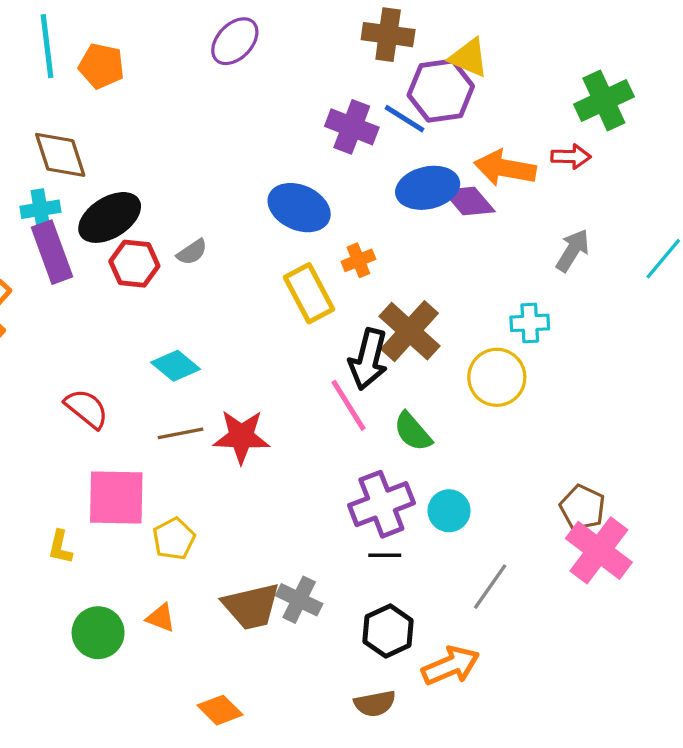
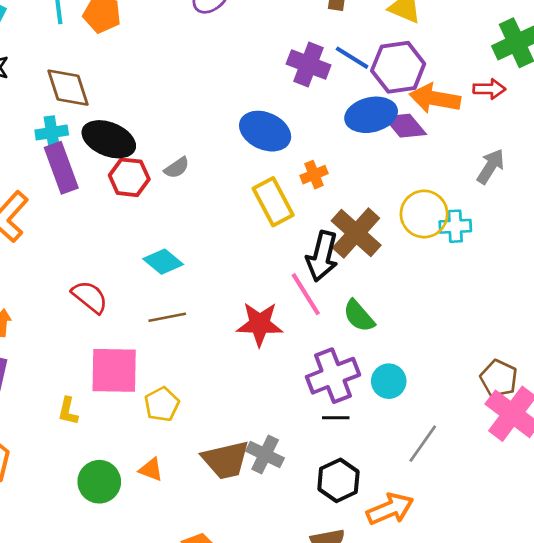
purple hexagon: (441, 91) -> (398, 67), moved
black ellipse: (110, 217) -> (109, 139), turned 54
yellow circle: (497, 377) -> (424, 214), moved
red star: (241, 437) -> (260, 324), moved

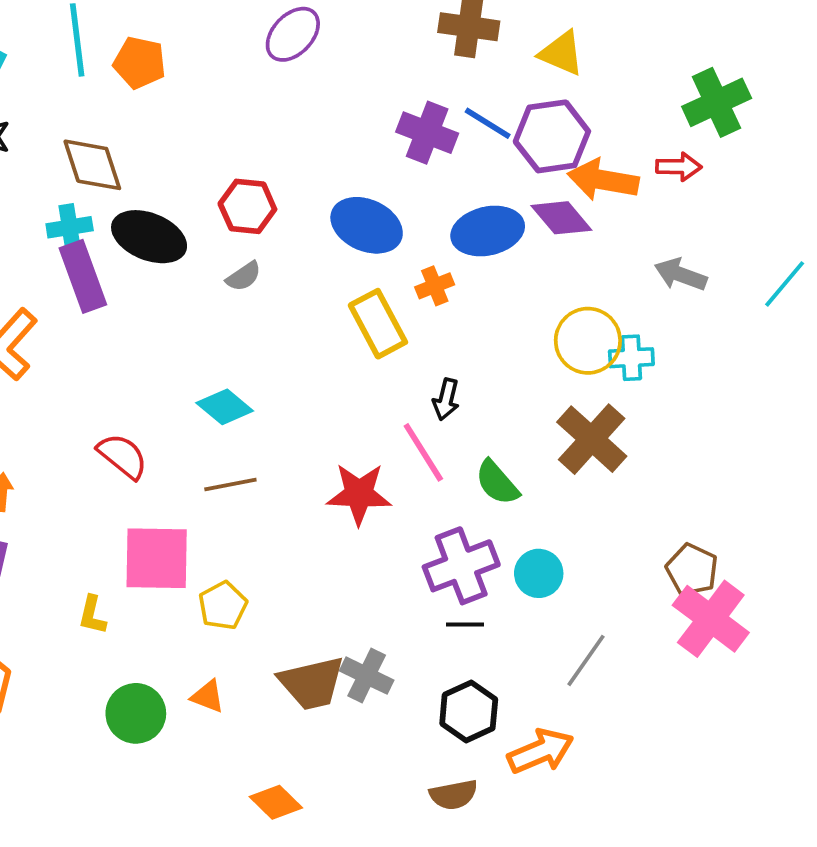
blue ellipse: (371, 115) -> (488, 231), moved
gray arrow: (491, 166) -> (681, 275), turned -102
red hexagon: (129, 177) -> (247, 206), moved
brown cross: (356, 233) -> (592, 439), moved
black arrow: (322, 256) -> (446, 399), size x0.6

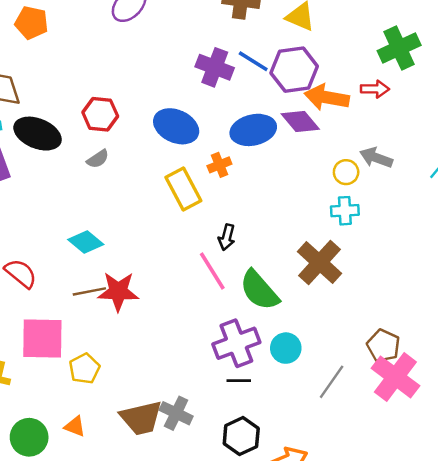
yellow circle: (588, 341) -> (346, 172), moved, size x0.6
green semicircle: (497, 483) -> (259, 290), size x1.4
red star: (359, 494) -> (118, 291), moved
gray line: (586, 660) -> (332, 382), moved

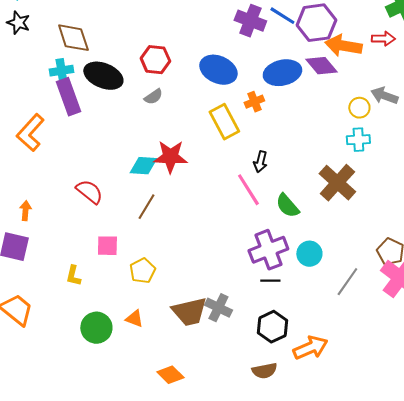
cyan diamond: (86, 242) -> (143, 166), turned -36
green semicircle: (259, 290) -> (287, 206), size x0.7
brown line: (89, 291) -> (146, 207), turned -48
red star: (118, 291) -> (170, 157), moved
pink square: (42, 338) -> (107, 246), size x0.6

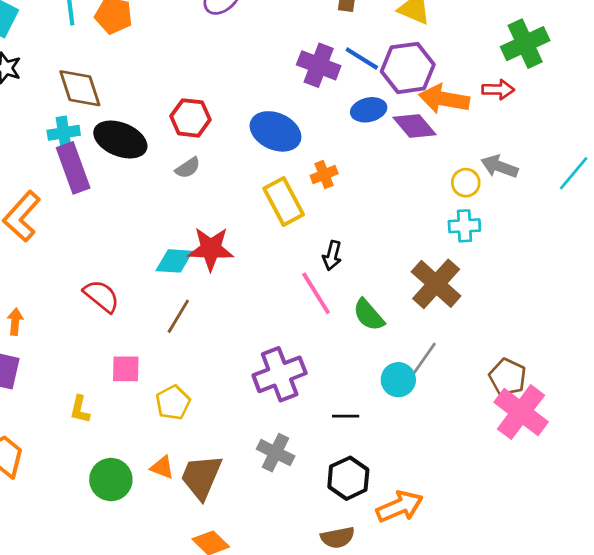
blue ellipse: (282, 73) -> (369, 110), moved, size x0.7
purple cross: (268, 250) -> (280, 374), moved
gray line: (347, 282) -> (423, 361), moved
brown trapezoid: (189, 312) -> (201, 477), moved, turned 126

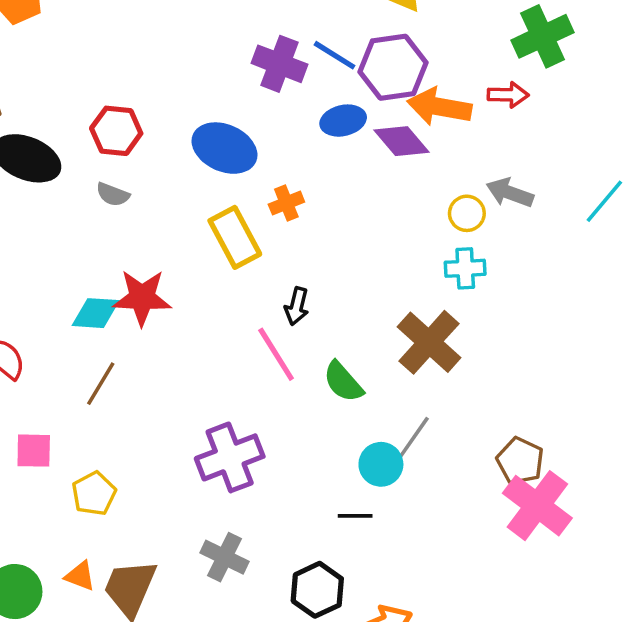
gray semicircle: (188, 168) -> (113, 194), turned 55
black line: (346, 416) -> (355, 516), moved

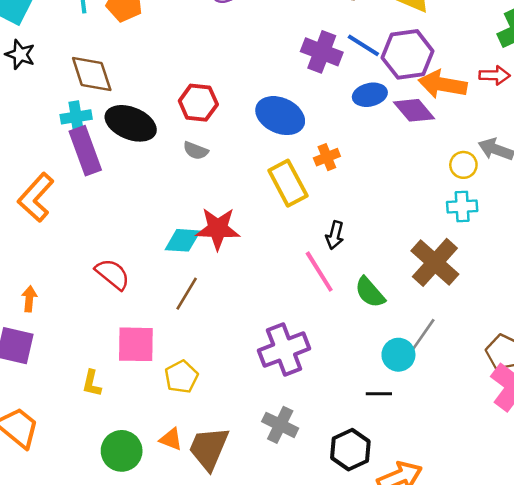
pink square: (34, 451) -> (136, 344), size x1.4

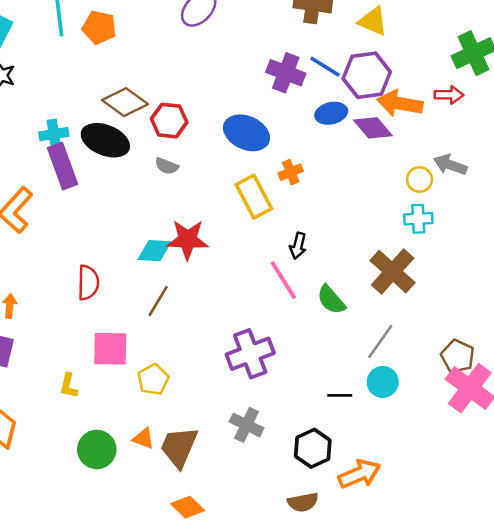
brown diamond: (92, 74) -> (125, 102), moved, turned -36
red semicircle: (112, 274) -> (88, 283), turned 52
cyan circle: (398, 355) -> (383, 382), moved

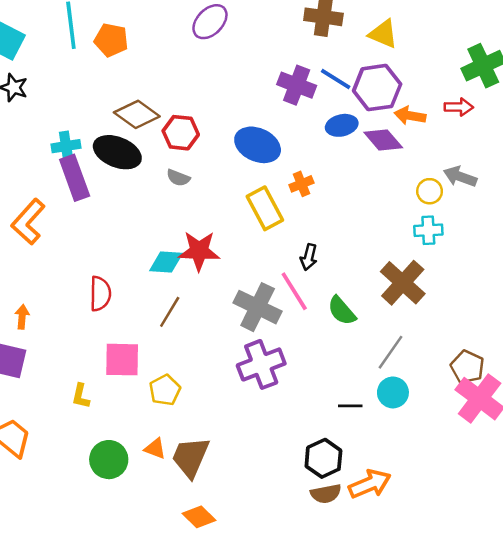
orange arrow: (400, 103) -> (410, 116), size x0.7
gray cross: (246, 425) -> (258, 307), moved, size x1.4
brown semicircle: (303, 502) -> (326, 494), moved

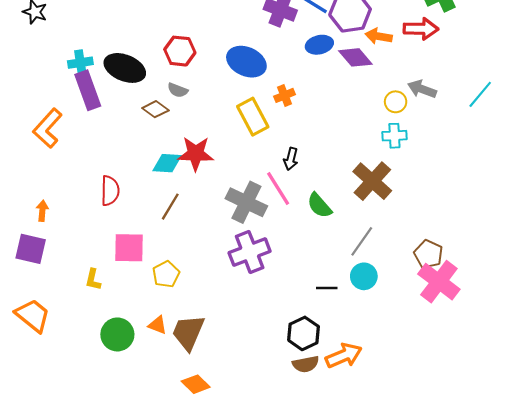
red arrow: (459, 107) -> (421, 29), size x1.4
brown diamond: (137, 114) -> (155, 109), moved, size x0.7

